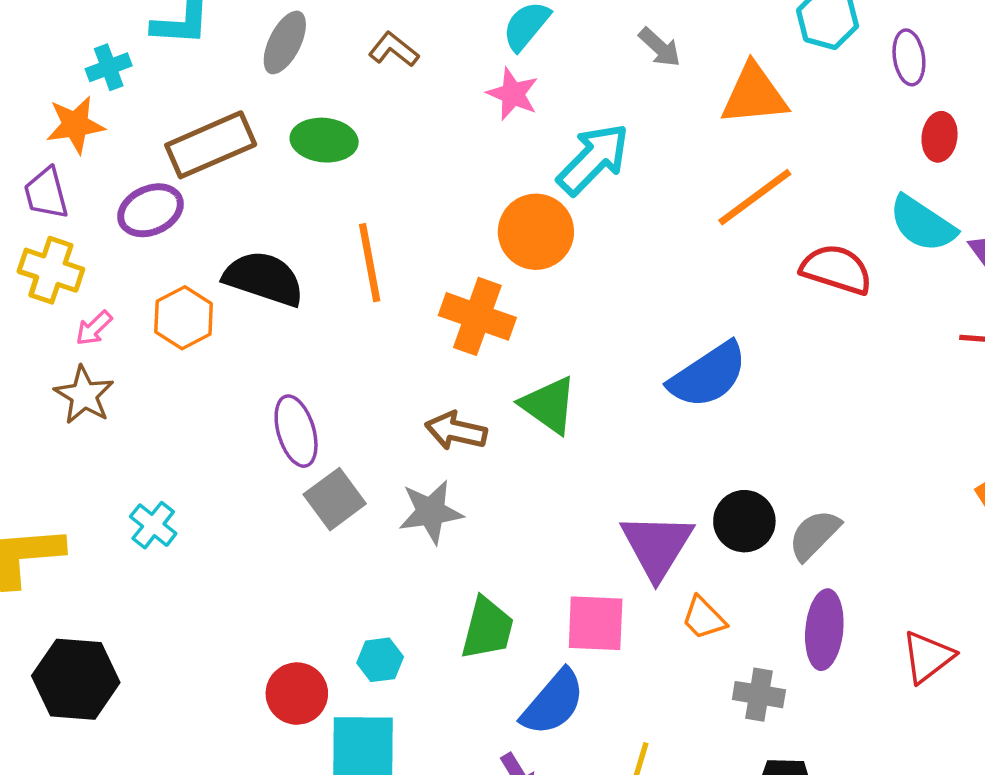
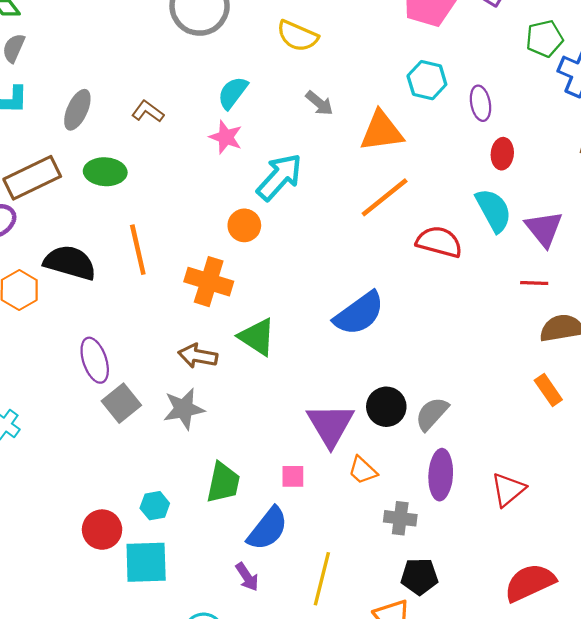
cyan semicircle: (922, 224) -> (494, 210), turned -150
orange circle: (536, 232) -> (244, 225), size x0.7
pink square: (596, 623) -> (293, 476), size x0.6

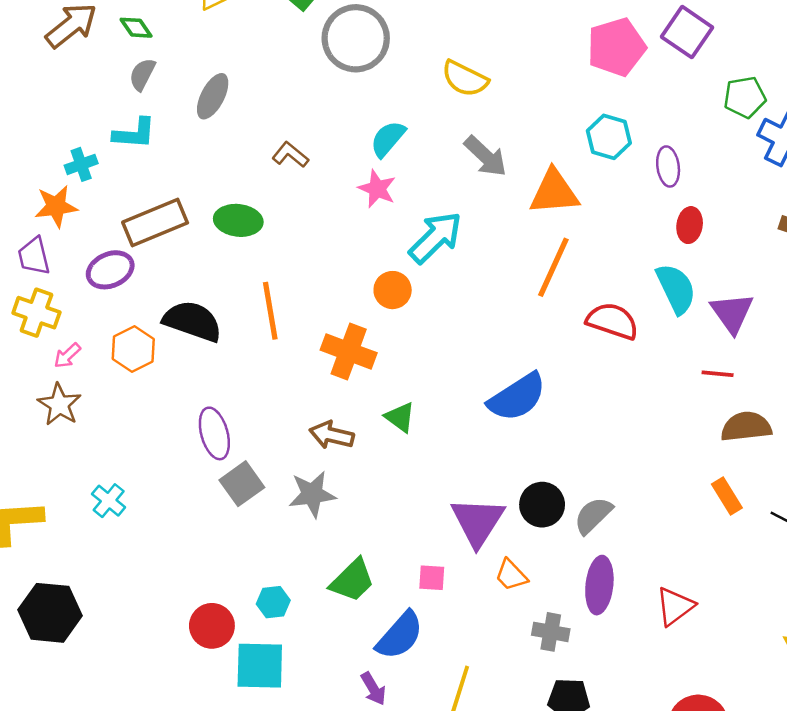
gray arrow: (319, 103) -> (485, 156), size x1.4
gray ellipse: (77, 110) -> (213, 96), moved
orange line: (385, 197) -> (553, 267), turned -30
green triangle: (257, 337) -> (400, 417), size x0.7
green trapezoid: (223, 483) -> (352, 580), turned 30

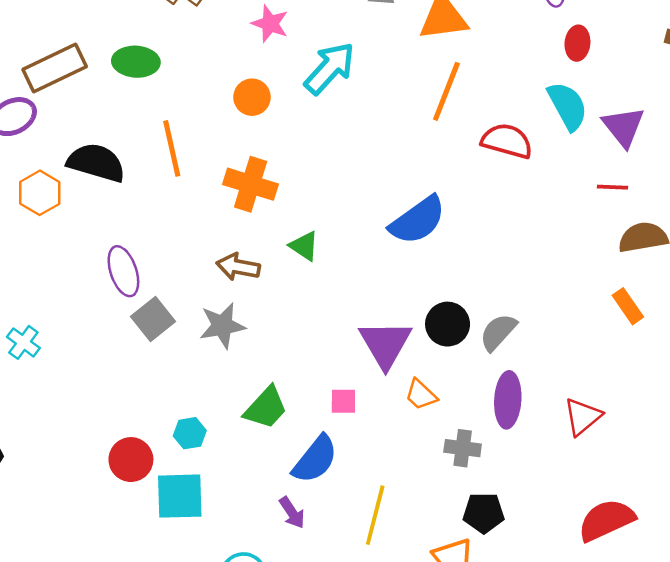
orange circle: (393, 290) -> (252, 97), moved

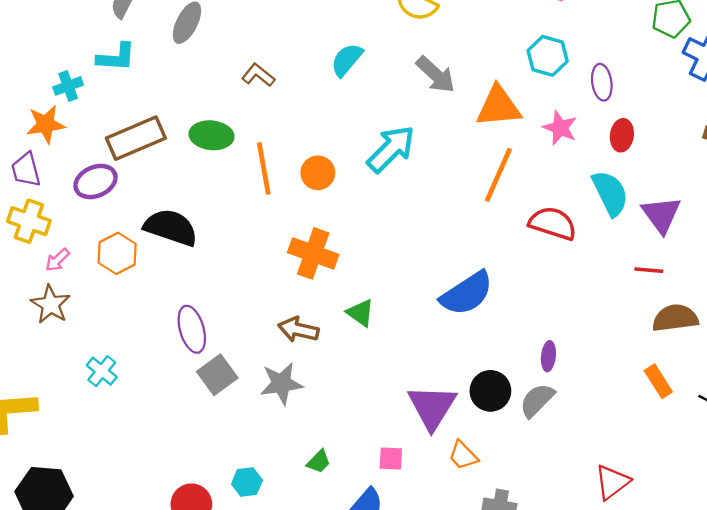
pink star: (270, 24) -> (560, 128), moved
orange line: (172, 148) -> (264, 168), moved
cyan cross: (23, 342) -> (102, 371), moved
purple ellipse: (508, 400) -> (548, 356), moved, size x0.6
green trapezoid: (266, 408) -> (319, 462), size x0.6

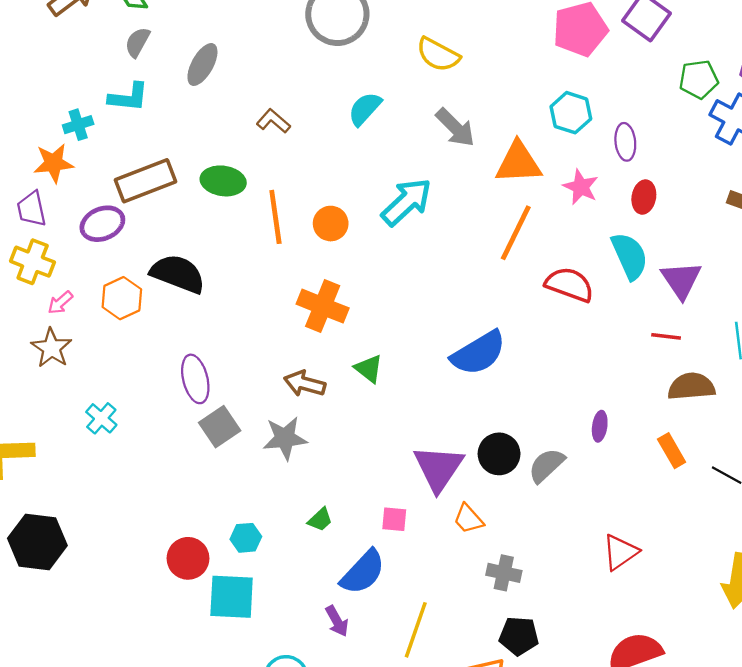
purple ellipse: (548, 356) -> (600, 426), moved

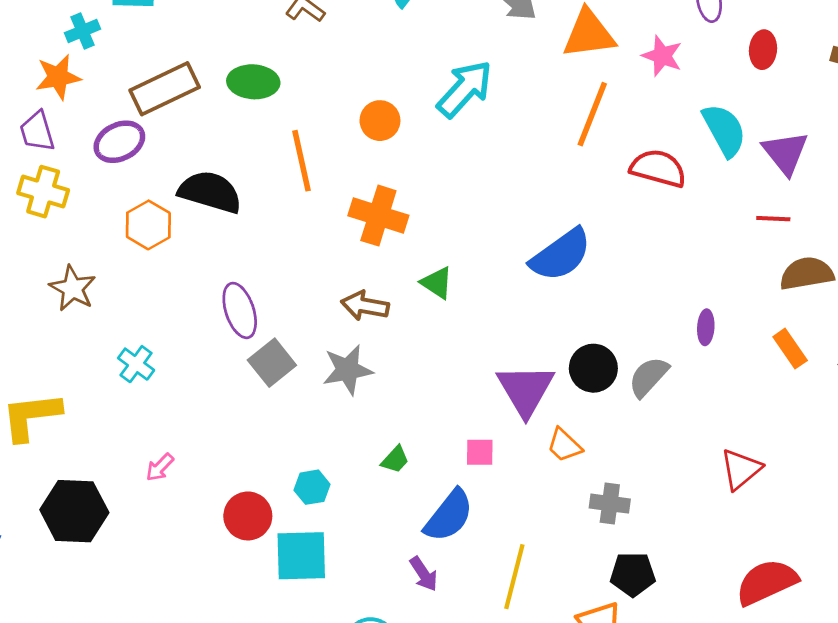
red ellipse: (644, 197) -> (763, 50), moved
orange line: (275, 217) -> (302, 161), moved
pink arrow: (60, 303) -> (160, 467), moved

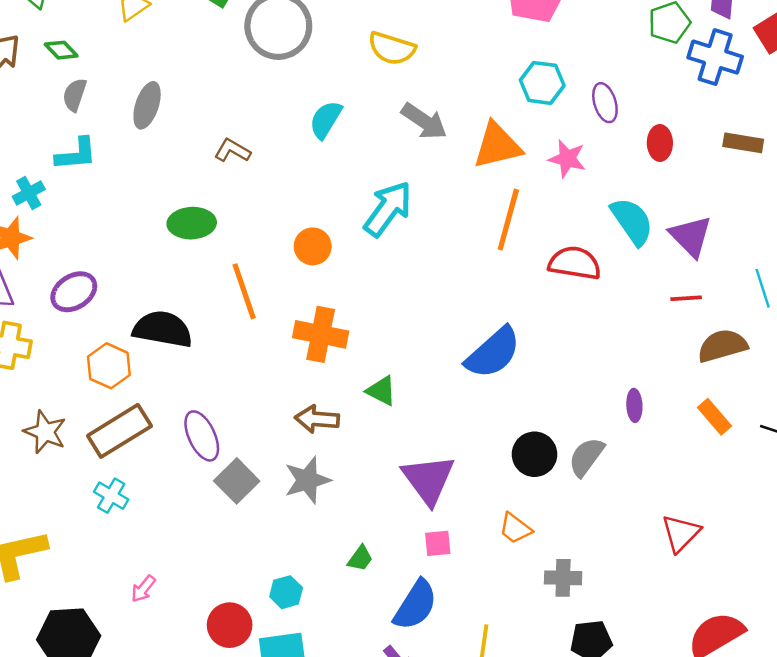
brown rectangle: (165, 89) -> (119, 431), moved
purple triangle: (526, 390) -> (428, 479), moved

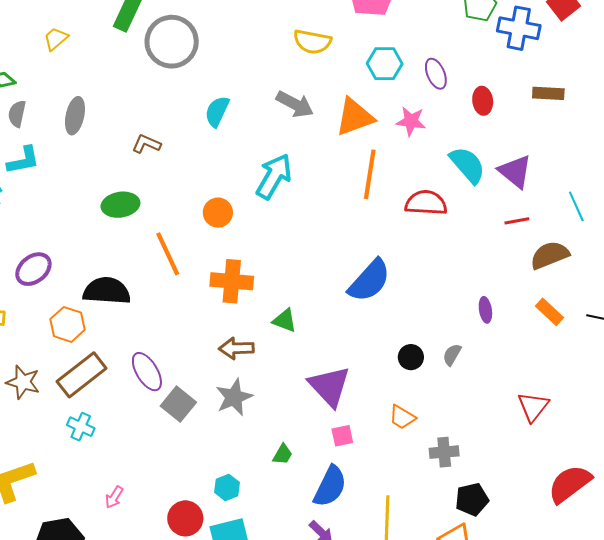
yellow semicircle: (392, 48) -> (312, 42), moved
black circle: (534, 454) -> (411, 357), size x0.7
gray semicircle: (586, 457) -> (452, 355), size x0.7

